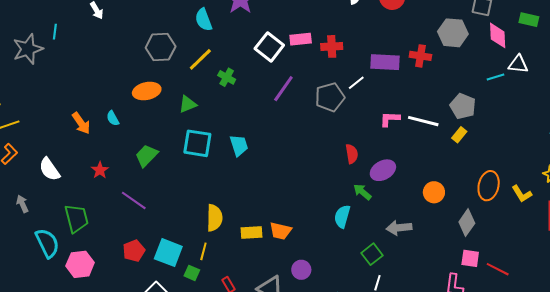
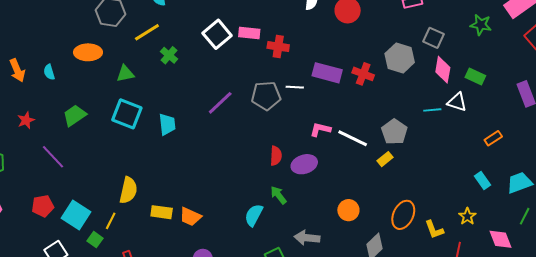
green rectangle: (529, 20) -> (475, 77), moved
white line: (356, 83) -> (295, 87), turned 30
purple line: (283, 89) -> (220, 103), moved
purple ellipse: (383, 170) -> (304, 164), moved

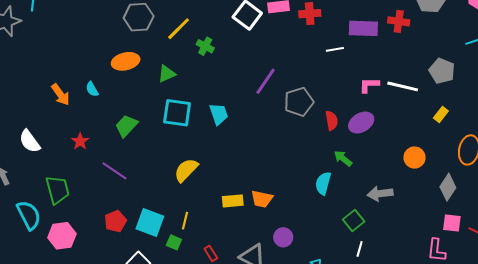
gray pentagon: (266, 96) -> (299, 102), moved
yellow rectangle: (385, 159) -> (441, 114), moved
yellow semicircle: (128, 190) -> (186, 170), moved, turned -136

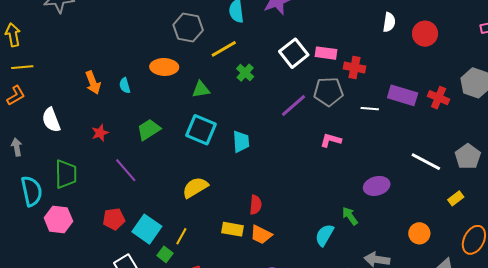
purple line: (266, 81) -> (294, 106), moved
pink L-shape: (369, 85) -> (331, 140), moved
gray pentagon: (299, 102) -> (328, 92), moved
red semicircle: (332, 121) -> (256, 205), moved

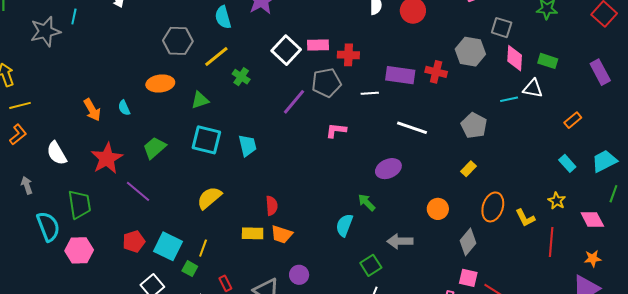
red star: (100, 133) -> (107, 158), size x1.8
white line: (426, 162) -> (412, 128), moved

